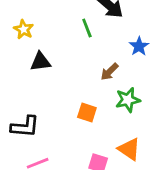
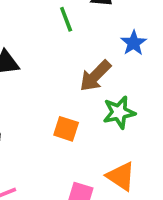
brown arrow: (109, 72) -> (95, 76), size x1.4

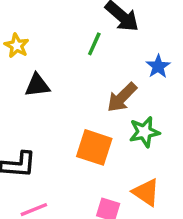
green line: (66, 19) -> (94, 44), turned 45
orange square: (66, 129) -> (94, 147), size x1.5

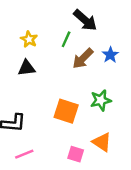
yellow star: (17, 46) -> (29, 39), moved
brown arrow: (122, 97) -> (83, 58), moved

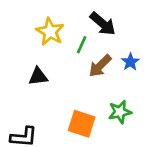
yellow star: (29, 39) -> (50, 32), moved, size x1.5

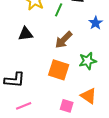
brown arrow: (100, 66) -> (64, 40), moved

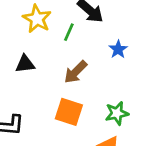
green star: (88, 61) -> (117, 113), moved

